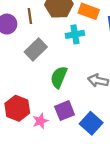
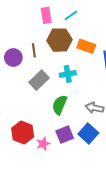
cyan cross: (75, 34) -> (68, 74), moved
blue square: (91, 123) -> (88, 134), moved

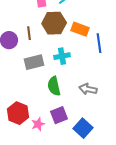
gray rectangle: (39, 80) -> (34, 62), turned 30
green semicircle: (60, 105) -> (54, 86), turned -36
blue square: (88, 134) -> (83, 128), moved

